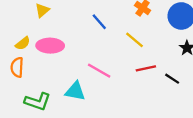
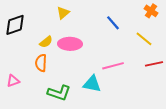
pink line: (99, 71) -> (113, 66), turned -45

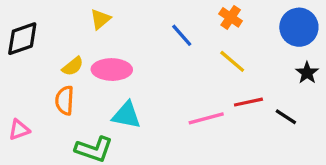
orange cross: (151, 11) -> (231, 17), moved
pink line: (113, 66) -> (206, 118), moved
cyan triangle: (92, 84) -> (126, 115), moved

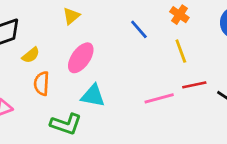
yellow line: (232, 61) -> (181, 51), turned 30
yellow semicircle: (73, 66) -> (31, 55), moved
pink ellipse: (112, 70) -> (81, 58), turned -56

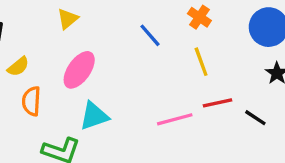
cyan triangle: (93, 96) -> (94, 116), turned -30

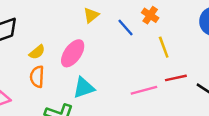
orange cross: (199, 17) -> (150, 15), moved
yellow triangle: (68, 19) -> (91, 15), moved
yellow semicircle: (18, 67) -> (37, 52), moved

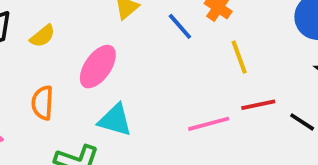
yellow semicircle: (37, 52) -> (42, 36), moved
cyan triangle: (84, 88) -> (115, 120), turned 35

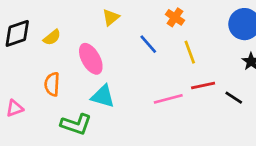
blue line: (180, 26) -> (148, 44), moved
pink ellipse: (98, 67) -> (91, 59), turned -64

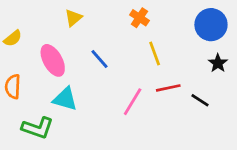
blue line: (148, 44) -> (100, 59), moved
pink line: (168, 99) -> (133, 102), turned -44

